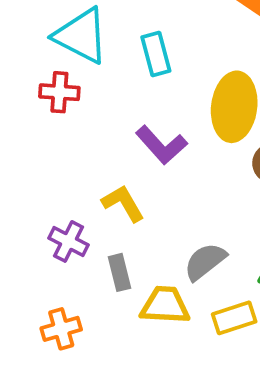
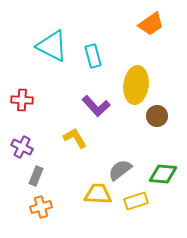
red cross: (59, 92) -> (22, 100), moved
purple cross: (68, 241) -> (22, 147), moved
gray rectangle: (119, 272) -> (36, 176), moved, turned 36

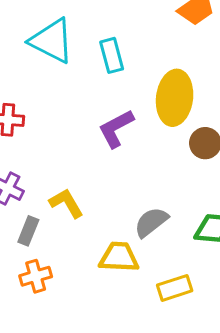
purple L-shape: (96, 106) -> (116, 129), turned 104
yellow L-shape: (75, 138) -> (66, 203), moved
yellow rectangle: (136, 201) -> (175, 288), moved

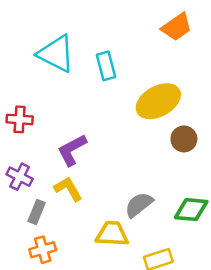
yellow ellipse: (175, 98) -> (158, 101), turned 54
purple L-shape: (116, 129) -> (72, 150), moved

